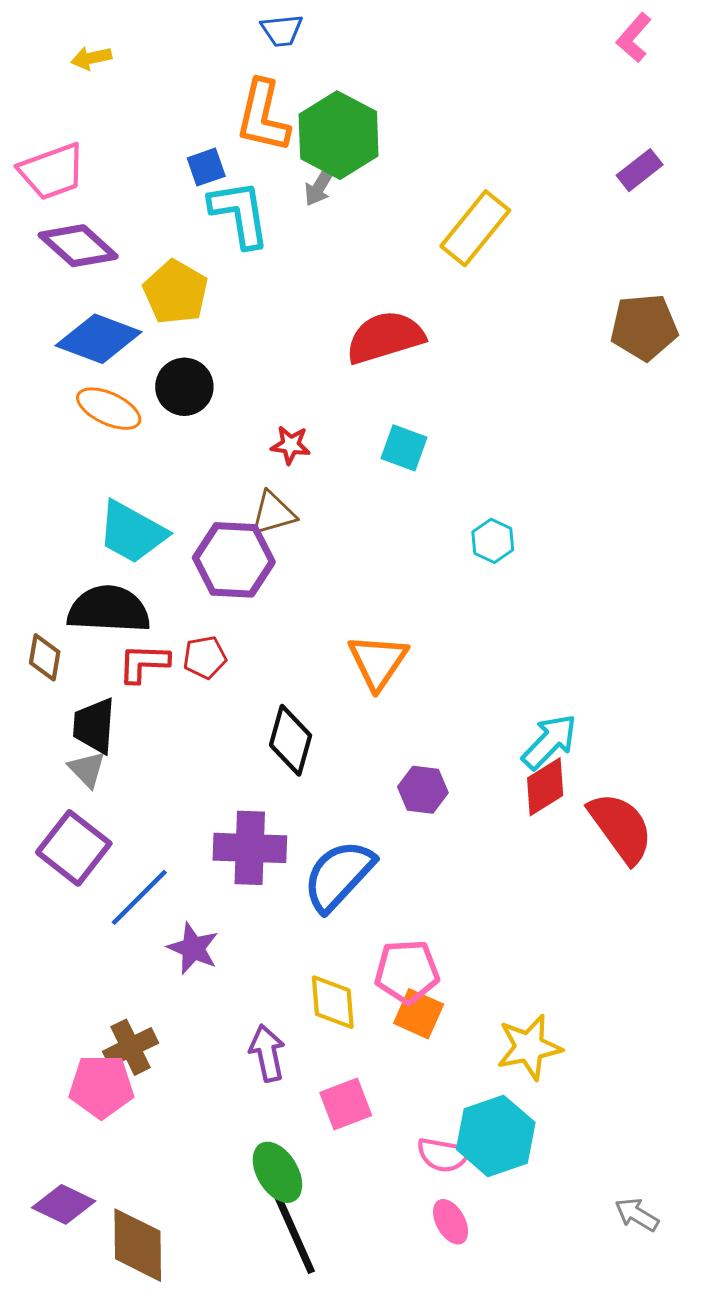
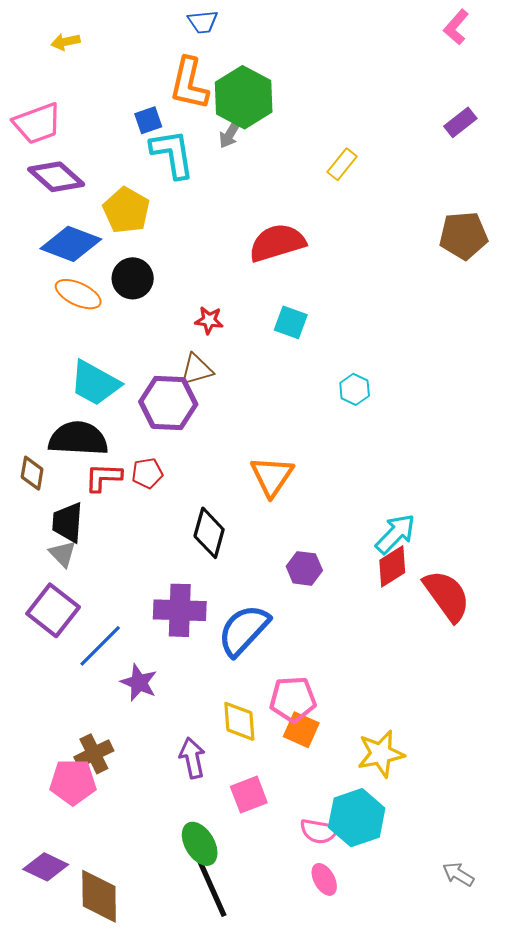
yellow rectangle: (475, 228) -> (342, 164), size x0.6

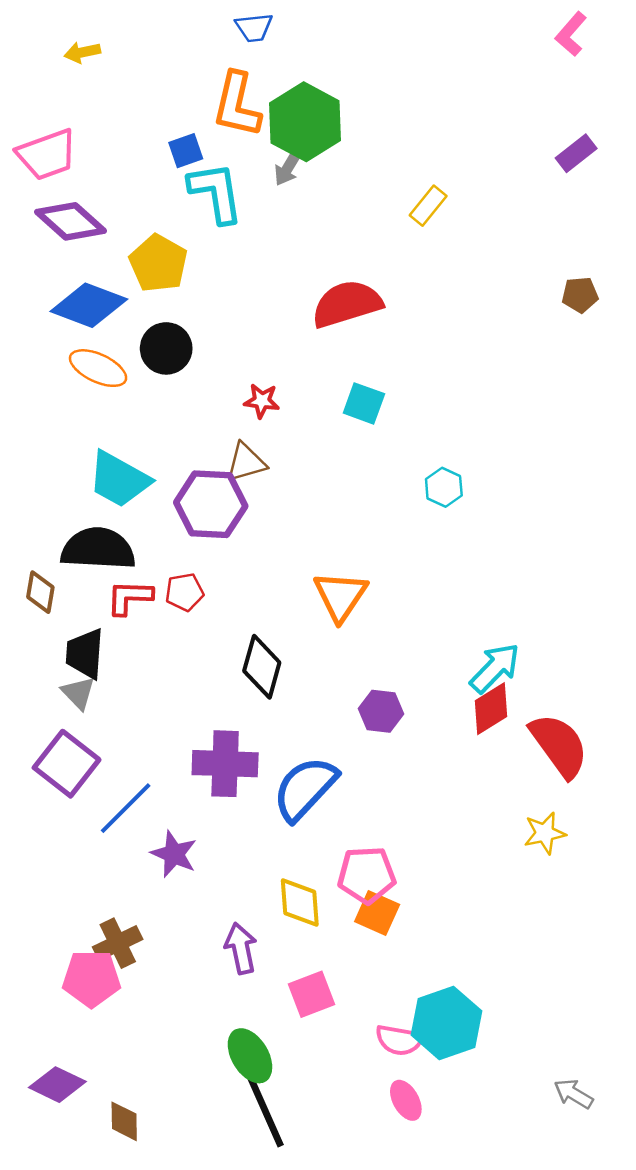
brown pentagon: (463, 235) -> (580, 295), size x0.6
yellow star: (381, 754) -> (545, 833), moved, size x0.7
brown diamond: (99, 896) -> (124, 1121), size x0.6

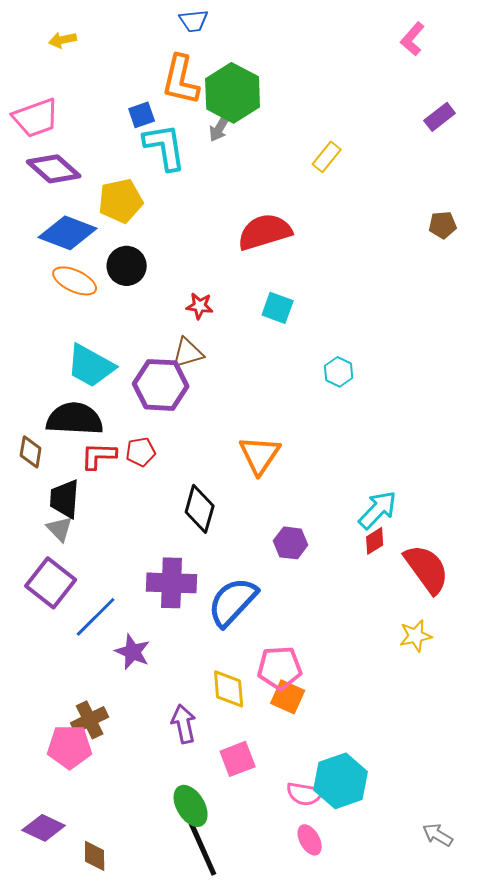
pink L-shape: (571, 34) -> (413, 39), moved
yellow pentagon: (158, 263) -> (121, 201), turned 30
red diamond: (491, 709) -> (375, 541), size x0.7

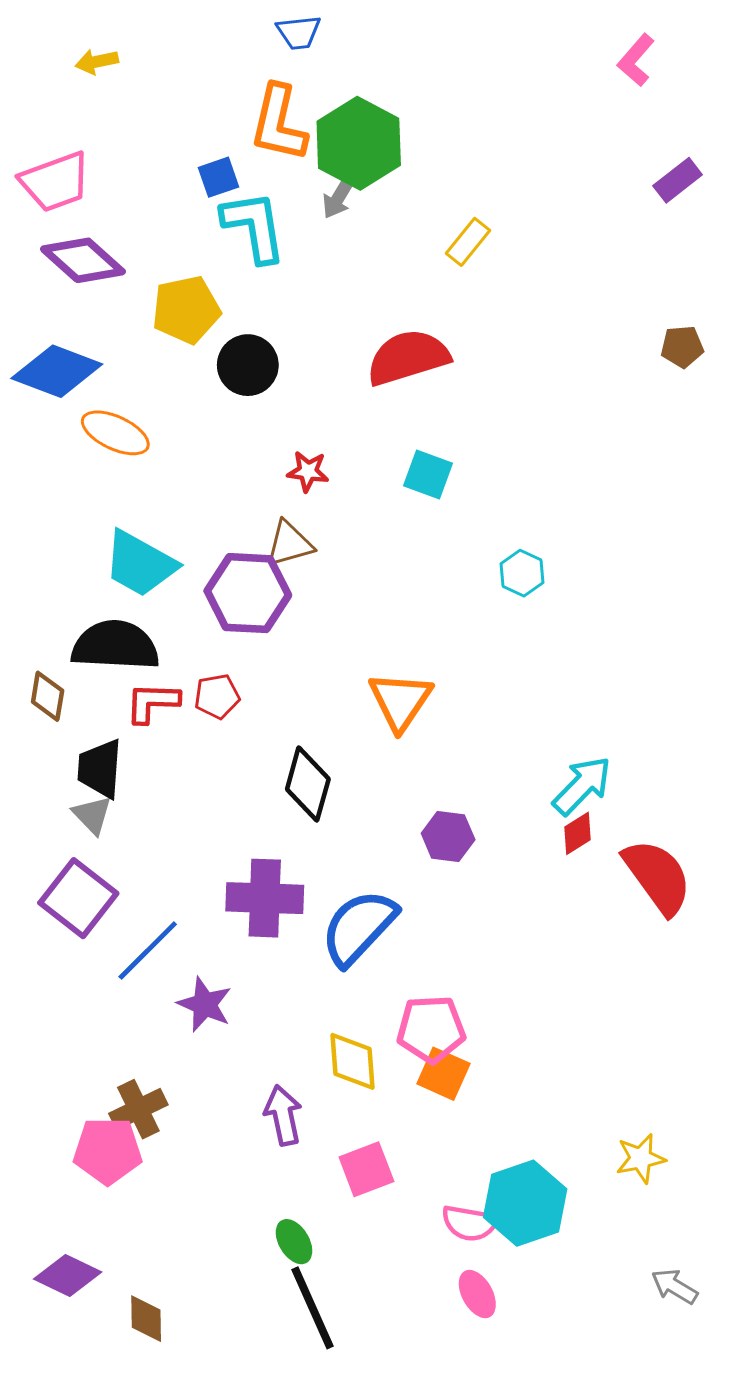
yellow rectangle: (327, 157) -> (468, 242), moved
blue diamond: (68, 233) -> (57, 371), moved
black circle: (127, 266) -> (248, 365), moved
yellow star: (416, 636) -> (641, 1158), moved
green ellipse: (191, 806) -> (294, 1242), size x0.7

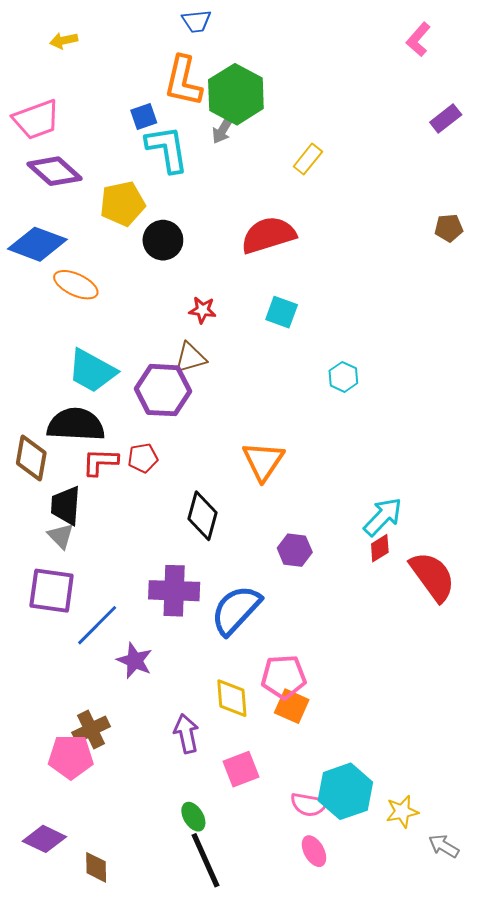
brown diamond: (48, 696) -> (31, 458), size x1.4
purple square: (78, 898) -> (52, 591), turned -30
yellow star: (641, 1158) -> (402, 812), moved

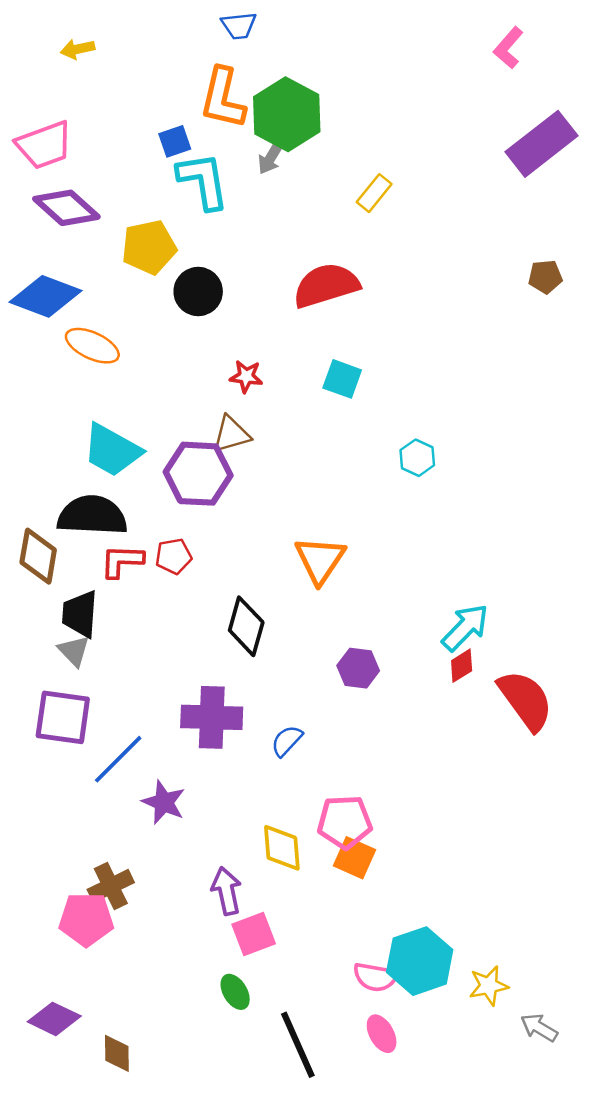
purple rectangle: (446, 119) -> (542, 144), size x1.8
blue semicircle: (236, 610) -> (287, 741), size x0.5
pink square: (241, 769) -> (254, 934), moved
black line: (206, 860) -> (298, 1045), moved

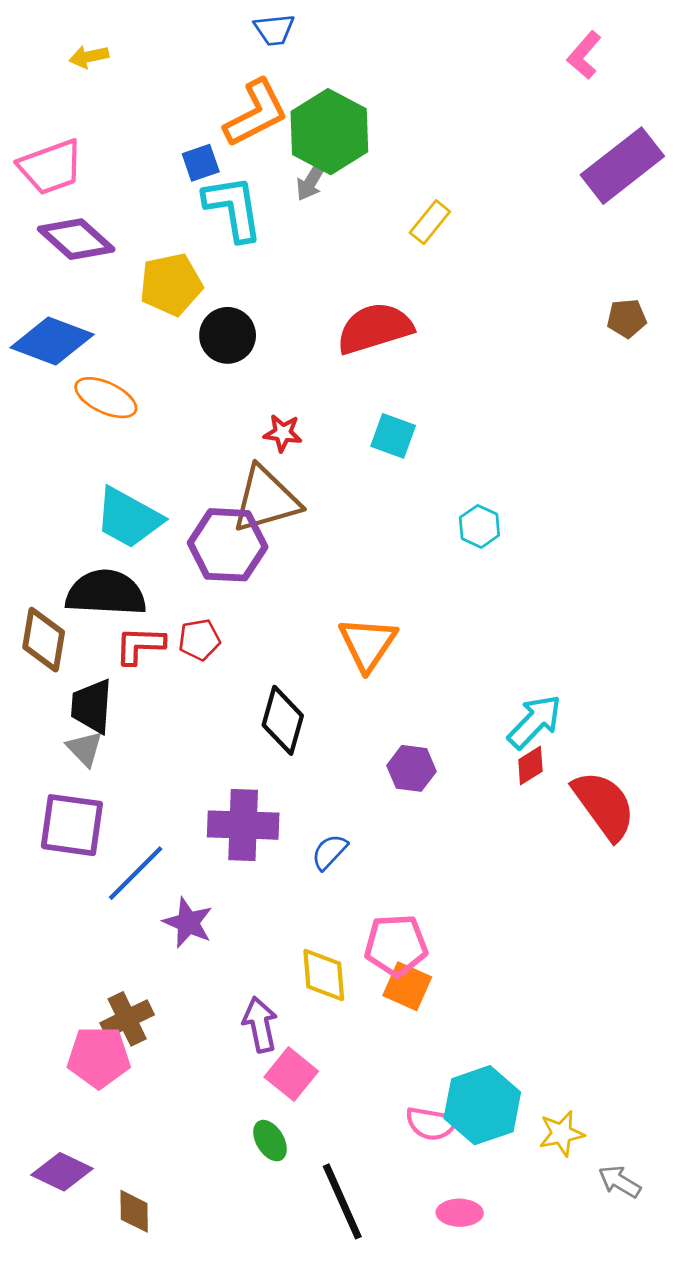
orange L-shape: (223, 98) -> (256, 113), turned -130
brown triangle: (231, 434) -> (266, 500), size x1.6
pink square: (254, 934) -> (291, 1074), turned -30
pink ellipse: (382, 1034) -> (460, 1213), moved, turned -60

